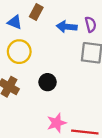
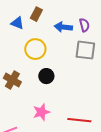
yellow circle: (19, 52) -> (35, 49), moved
pink star: (57, 123) -> (41, 112), moved

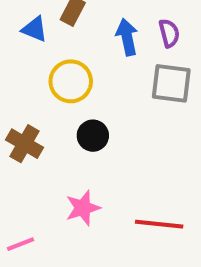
blue arrow: (63, 27) -> (127, 37), turned 72

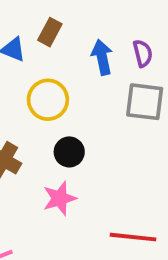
pink star: (83, 208) -> (60, 198), moved

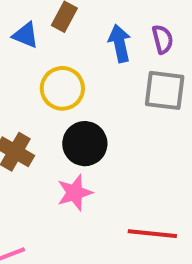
black circle: (69, 152) -> (85, 144), size x1.4

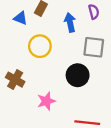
purple semicircle: (163, 39) -> (94, 12), moved
black circle: (85, 144) -> (78, 75), moved

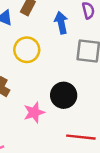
black circle: (78, 75) -> (64, 95), moved

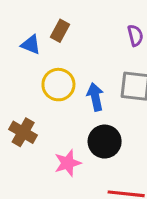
blue arrow: (61, 23) -> (95, 97), moved

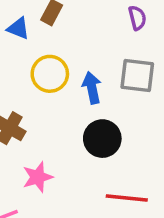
pink star: (68, 163) -> (38, 177), moved

